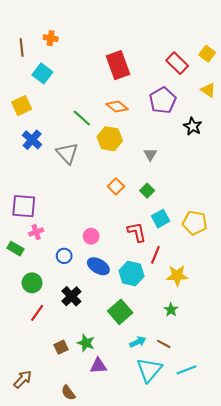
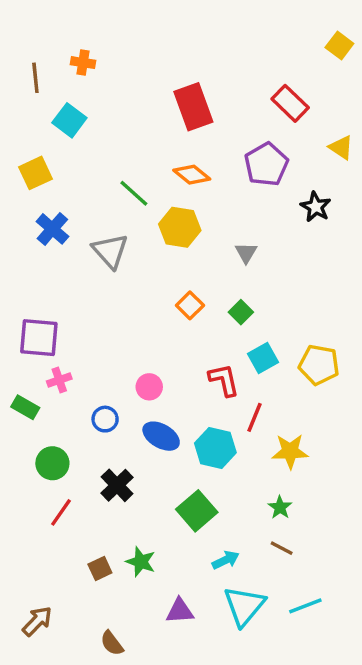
yellow square: (207, 54) -> (339, 46), moved
brown line: (164, 344) -> (282, 548), moved
purple triangle: (98, 366) -> (180, 611), moved

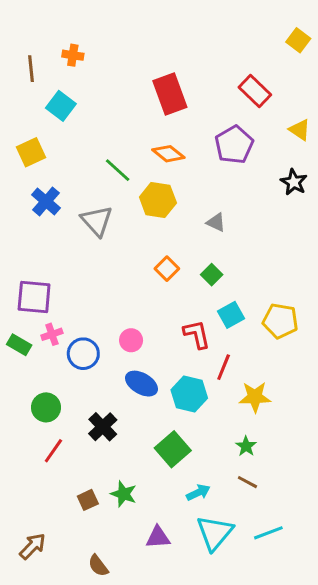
black star: (316, 207) -> (294, 182), moved
gray triangle: (246, 253) -> (216, 222), turned -36
green rectangle: (25, 407) -> (19, 345), moved
blue circle: (105, 419) -> (83, 354), moved, size x1.4

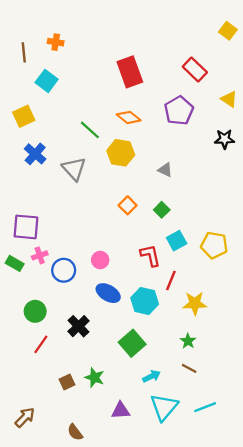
black star: (294, 182) -> (224, 139), turned -30

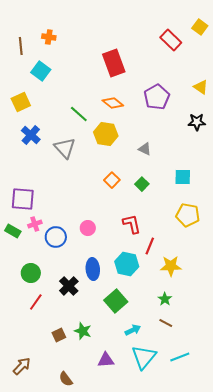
red rectangle: (195, 70) -> (171, 40), moved
cyan square: (177, 241) -> (183, 177), moved, turned 30
blue ellipse: (108, 293) -> (93, 269), moved, turned 55

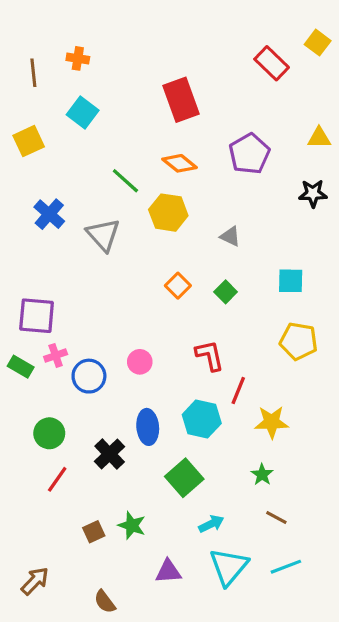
cyan square: (41, 71) -> (83, 112), moved
yellow triangle: (201, 87) -> (319, 138), turned -35
yellow square: (21, 102) -> (29, 141), moved
brown line: (166, 323) -> (276, 517), moved

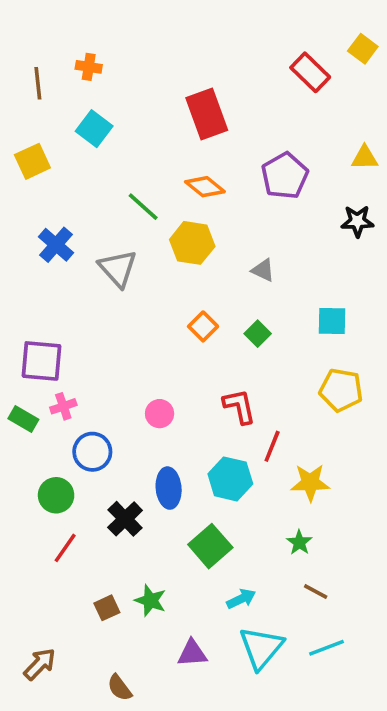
blue circle: (89, 376) -> (92, 452), moved

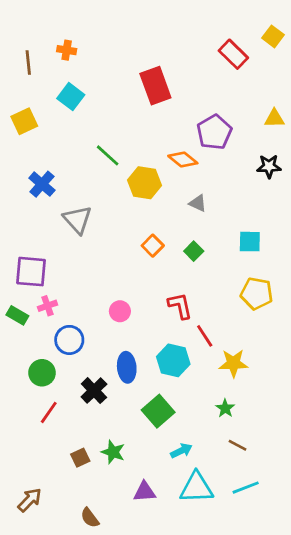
orange diamond: (205, 187) -> (183, 159), moved
gray triangle: (118, 268) -> (78, 220), moved
red line: (272, 446) -> (205, 336), turned -55
cyan triangle: (261, 648) -> (196, 488), turned 48

